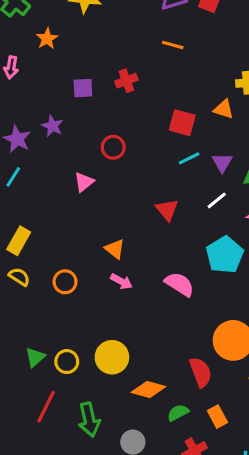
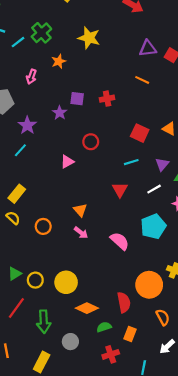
purple star: (52, 126) -> (60, 113), moved
cyan line: (189, 158) -> (131, 162), moved
orange rectangle: (217, 417) -> (130, 334), turned 40

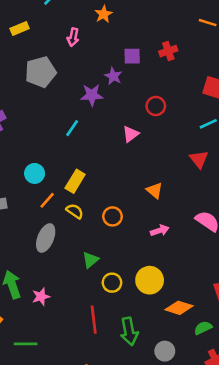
purple star: (27, 125) -> (92, 95), moved, turned -30
pink arrow: (81, 233) -> (160, 231), moved, turned -48
green triangle: (15, 274) -> (90, 260), moved
red line: (16, 308) -> (94, 320), turned -35

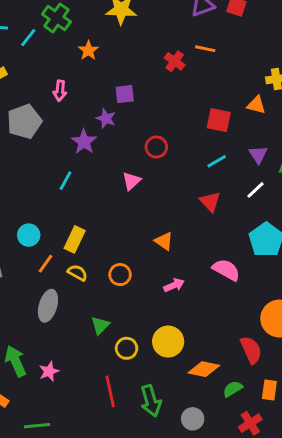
pink arrow: (73, 37) -> (60, 91), moved
red cross: (168, 51) -> (175, 61), moved, turned -30
purple star: (92, 95) -> (84, 142), turned -30

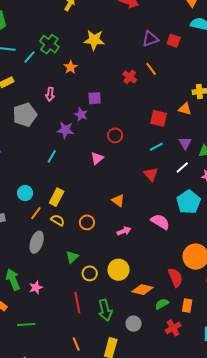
orange line: (205, 49) -> (151, 69), turned 40
purple star: (84, 142) -> (65, 130), turned -30

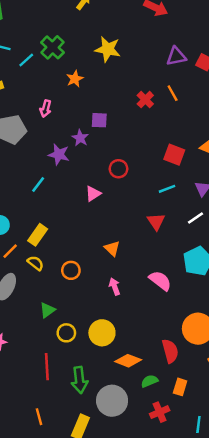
pink arrow: (124, 231) -> (115, 287), turned -96
gray circle: (134, 324) -> (112, 401), size x1.6

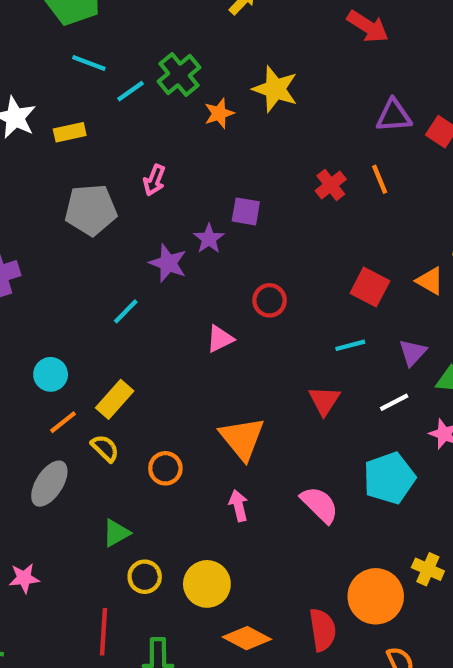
orange star: (75, 79) -> (219, 113), moved
orange triangle: (112, 248) -> (242, 438), size x1.6

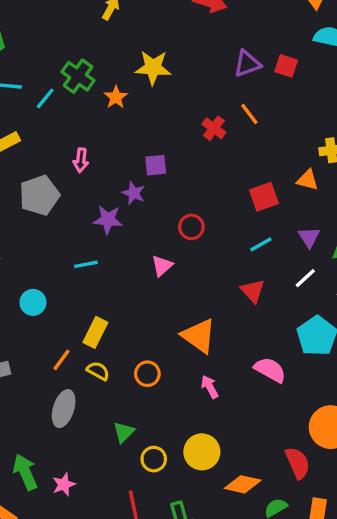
red square: (370, 287) -> (264, 197), turned -32
cyan line: (126, 311) -> (86, 264), turned 50
cyan circle: (51, 374) -> (33, 302), moved

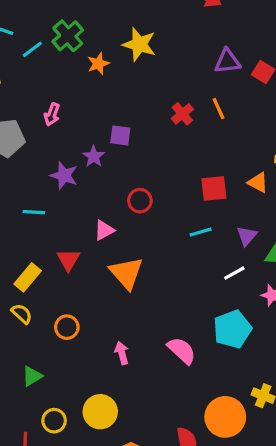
red triangle: (253, 291) -> (68, 260), moved
orange triangle: (199, 336) -> (126, 273), moved
yellow circle: (154, 459) -> (54, 421), moved

